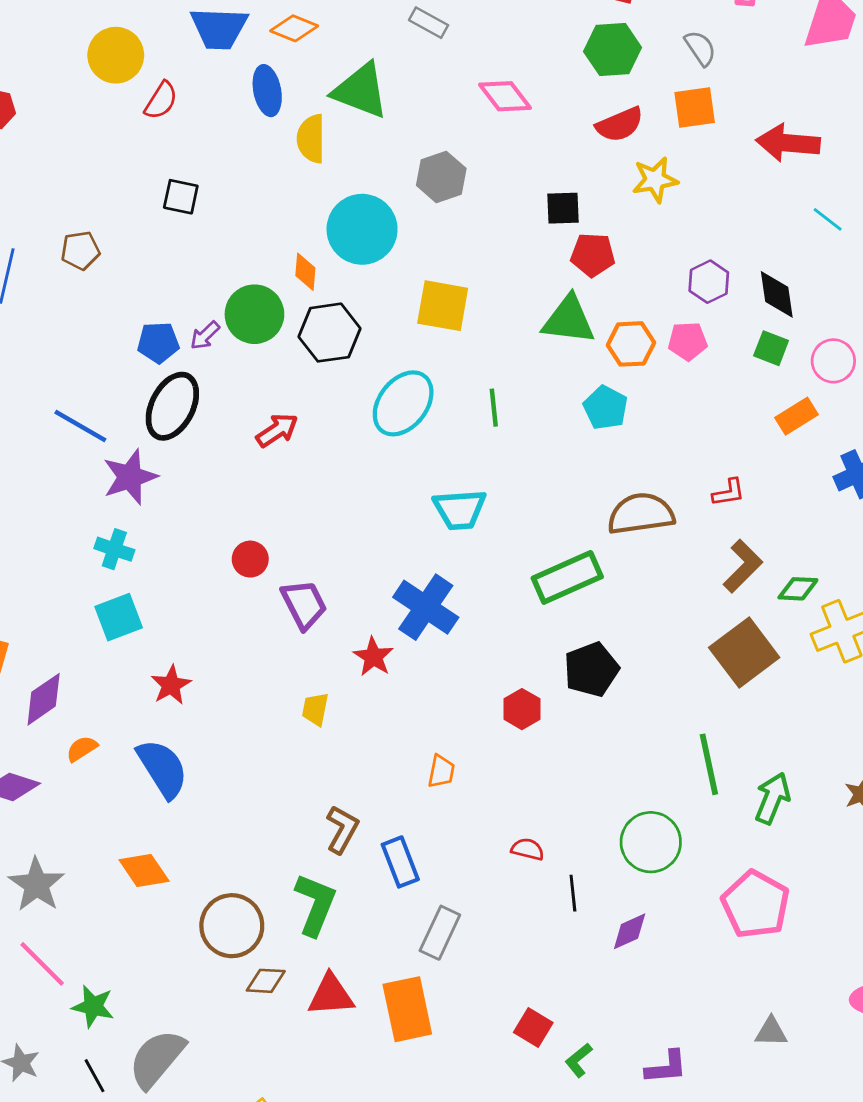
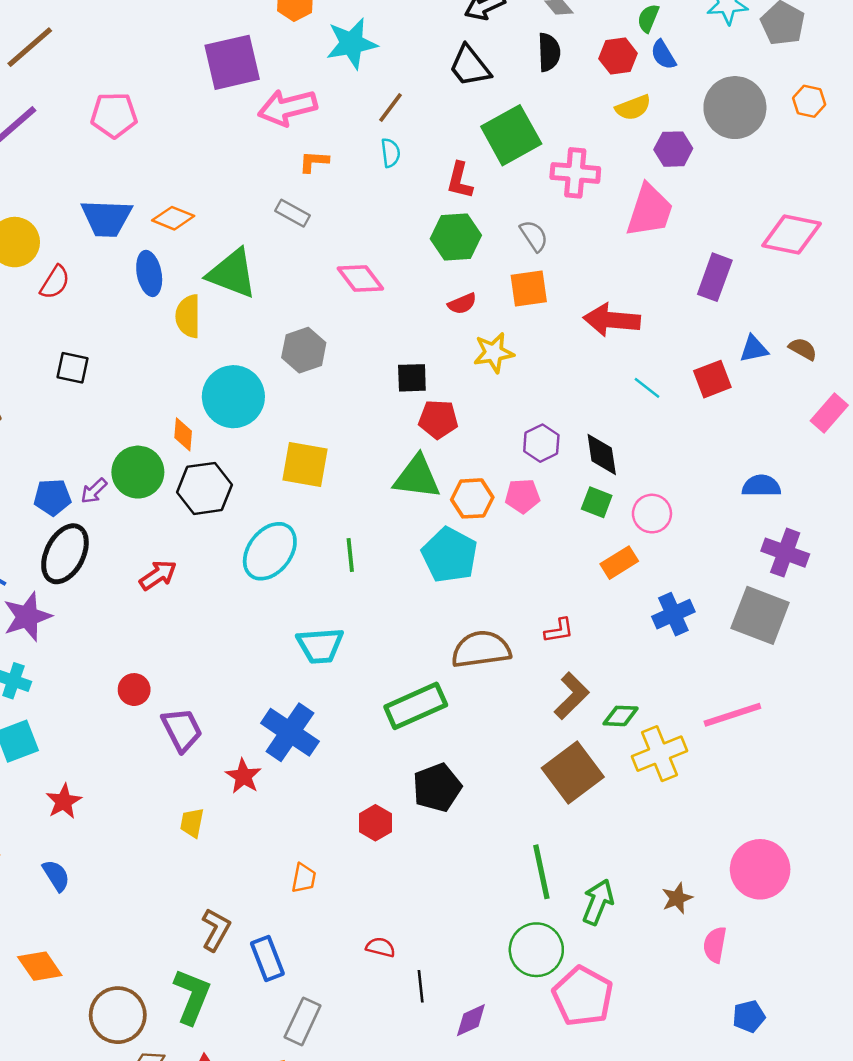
red semicircle: (620, 125) -> (462, 304), size x0.7
cyan pentagon: (605, 408) -> (450, 555), size x1.4
blue semicircle: (162, 769) -> (56, 876), size x0.6
green circle: (651, 842) -> (536, 950), moved

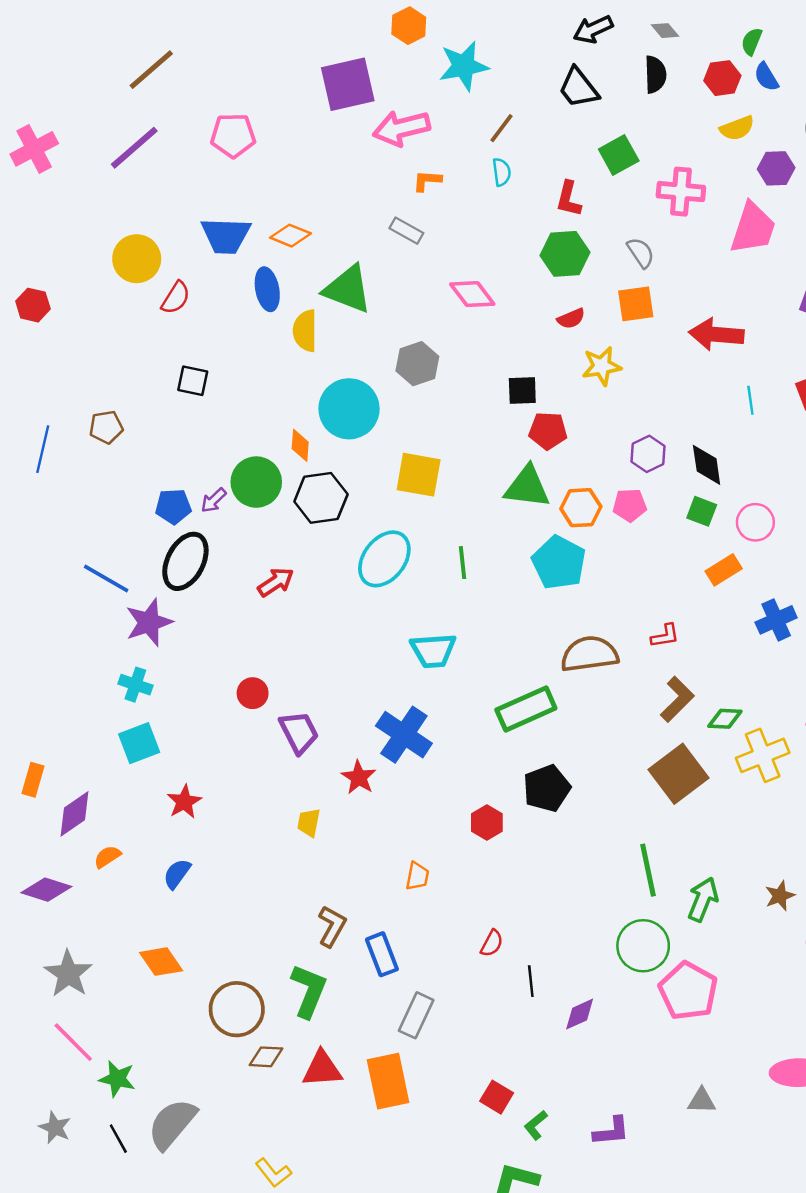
green square: (511, 135) -> (619, 155), size x0.7
cyan line: (647, 388) -> (750, 400), turned 44
blue semicircle: (56, 876) -> (177, 874), turned -112
red semicircle: (380, 947) -> (492, 943), turned 104

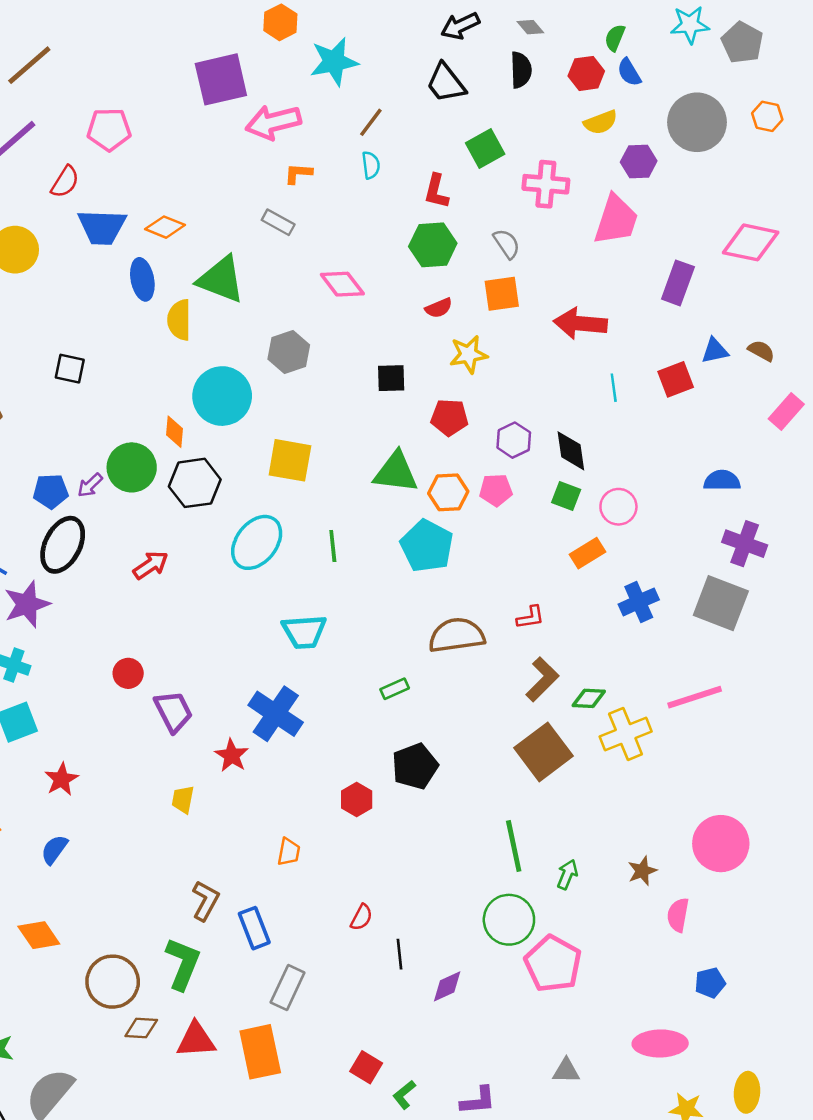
red semicircle: (176, 298) -> (65, 182), moved
red pentagon: (548, 431) -> (449, 417), moved
green rectangle: (526, 709) -> (395, 689), size x0.5
green arrow: (703, 899) -> (567, 874), size x0.7

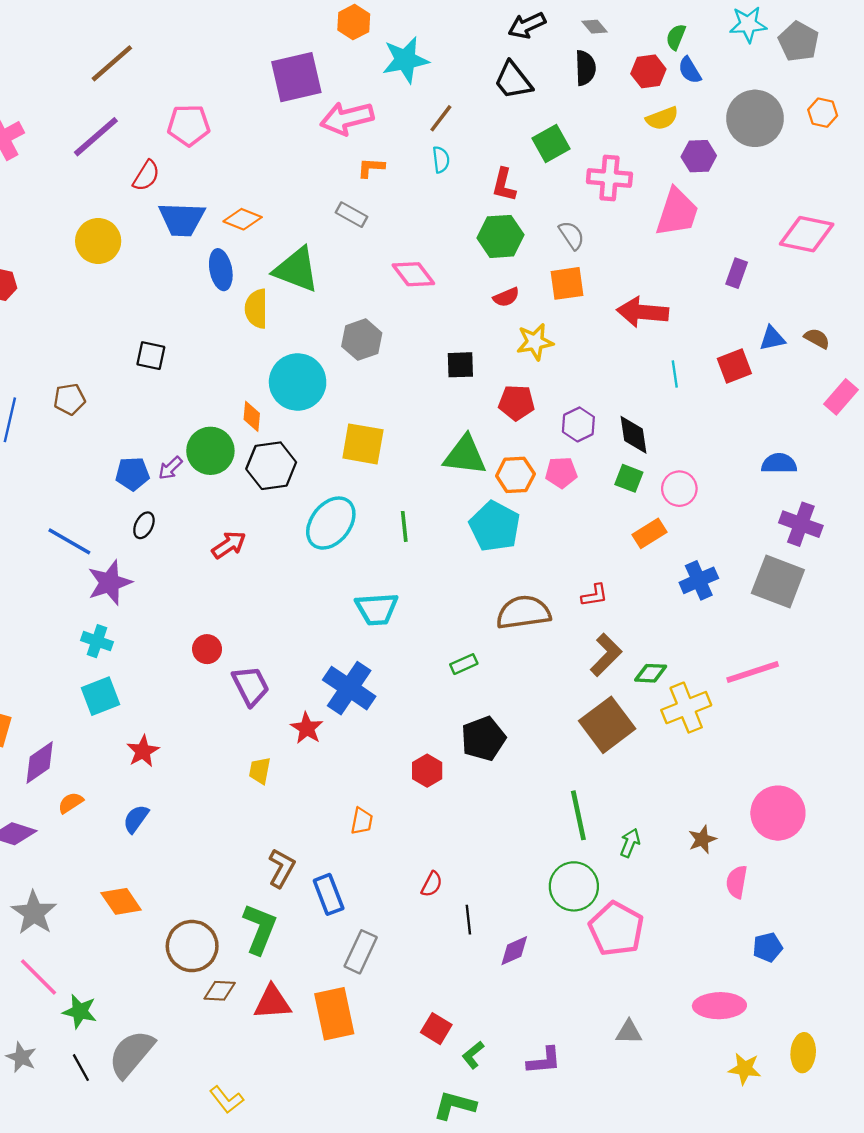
purple rectangle: (678, 283) -> (737, 273), size x0.7
black ellipse: (63, 545) -> (144, 525), size x0.5

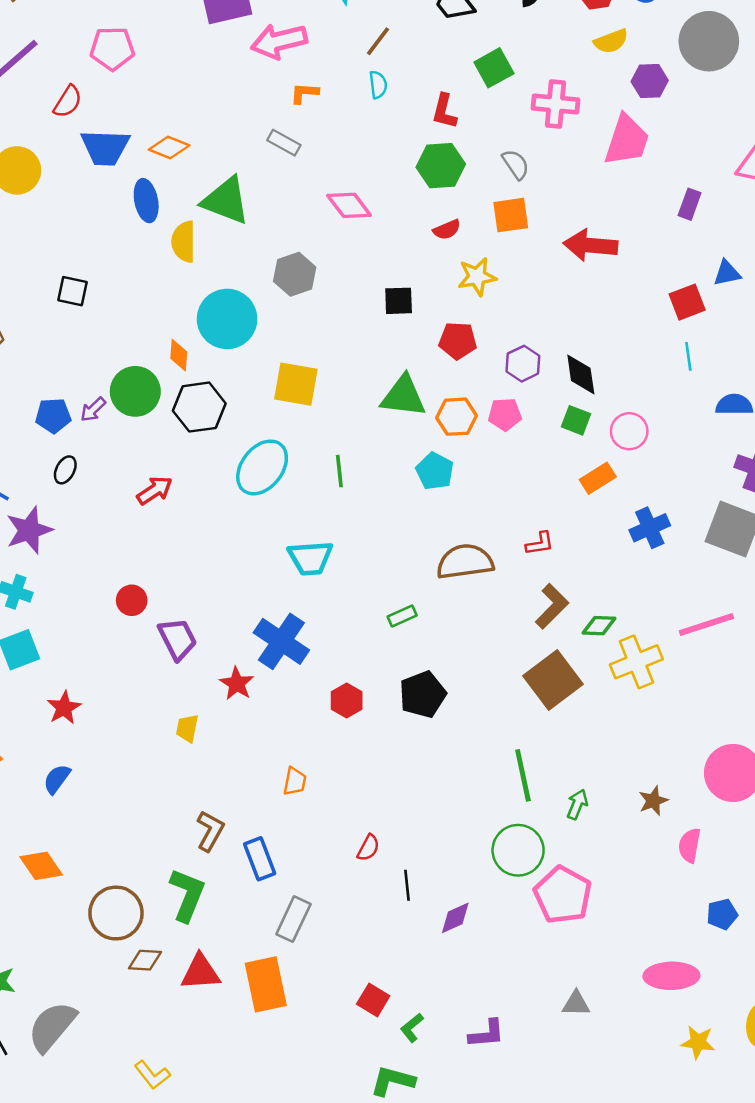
cyan line: (675, 374) -> (688, 356), moved
cyan pentagon: (495, 526) -> (435, 471), size x0.7
red hexagon: (427, 771) -> (347, 701), moved

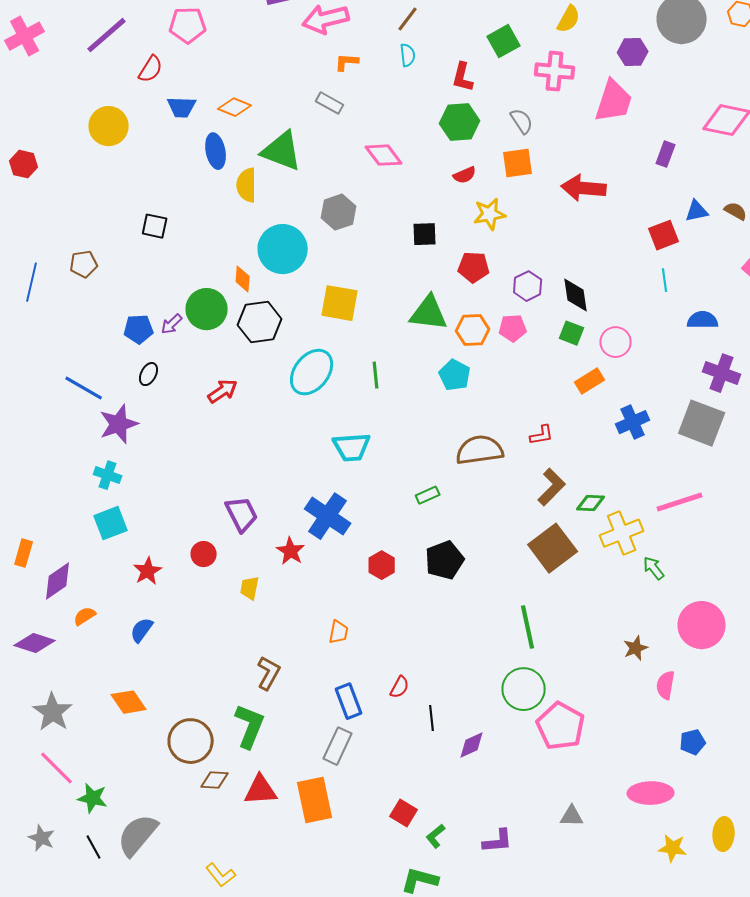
yellow semicircle: (611, 41) -> (569, 19), moved, turned -40
blue trapezoid: (105, 147) -> (182, 107), size x0.7
red circle: (132, 600) -> (204, 554), moved
green arrow: (577, 804) -> (654, 568), moved, turned -60
blue rectangle: (260, 859) -> (349, 701), moved

